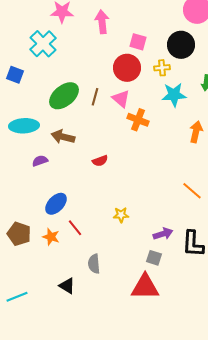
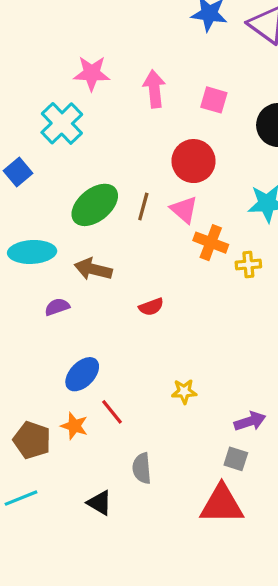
pink square: (138, 42) -> (214, 100), moved
yellow cross: (162, 68) -> (248, 265), moved
blue square: (15, 75) -> (18, 172), turned 30
brown pentagon: (19, 234) -> (32, 440), moved
cyan line: (17, 297) -> (21, 498), moved

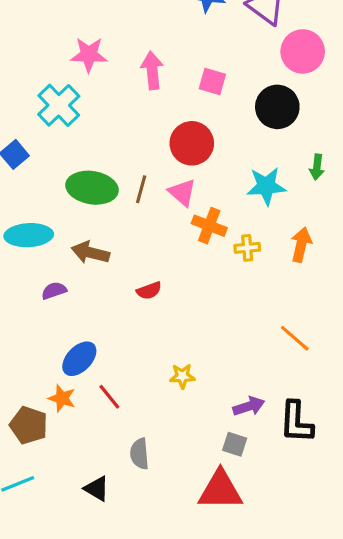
green ellipse: (95, 205) -> (92, 188), turned 48
orange star: (74, 426) -> (62, 398), moved

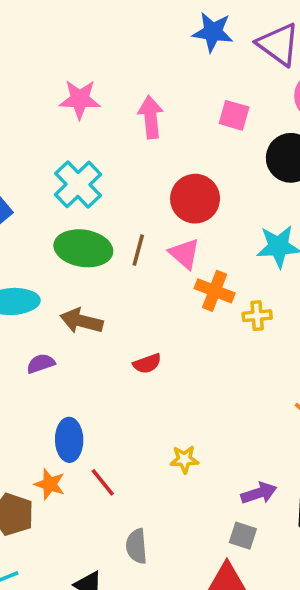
pink square: (212, 82) -> (234, 115), moved
cyan cross: (59, 105) -> (78, 184), moved
blue ellipse: (79, 359) -> (69, 440), turned -45

